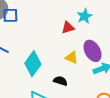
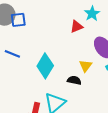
yellow triangle: (72, 58) -> (86, 66), moved, turned 48

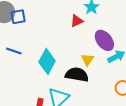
black semicircle: (74, 80) -> (77, 75), size x1.6

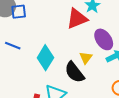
red triangle: (77, 21) -> (77, 19), size x1.6
black semicircle: (77, 75) -> (74, 72), turned -140

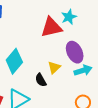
black semicircle: (74, 72) -> (41, 80), size x0.6

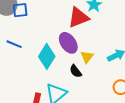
purple ellipse: (75, 52) -> (68, 43), moved

